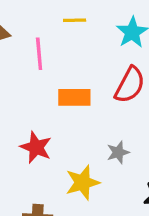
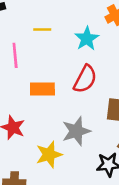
gray star: (118, 152) -> (76, 131), size x1.6

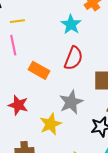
yellow line: (42, 30) -> (17, 21), moved
orange rectangle: (42, 89) -> (39, 70), turned 36

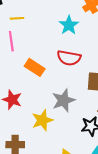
red semicircle: (74, 58) -> (69, 58), turned 75

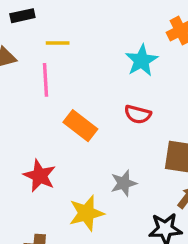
red semicircle: (69, 58) -> (138, 114), size x0.7
gray star: (64, 100) -> (124, 183), size x0.7

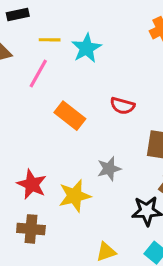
cyan star: (142, 61) -> (86, 48), moved
pink line: (45, 80) -> (38, 73), turned 32
red star: (40, 176) -> (32, 184), moved

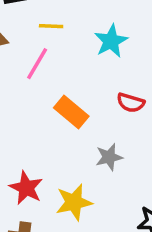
cyan star: (86, 48) -> (111, 41), moved
gray star: (109, 169) -> (109, 157), moved

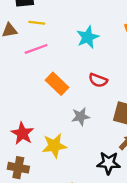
yellow line: (51, 26) -> (37, 23), moved
pink line: (37, 64) -> (36, 49), turned 35

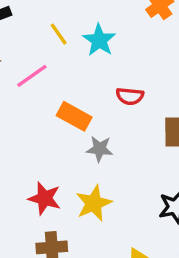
yellow line: (37, 23) -> (59, 34), moved, turned 63
gray star: (81, 116) -> (100, 149), moved, turned 30

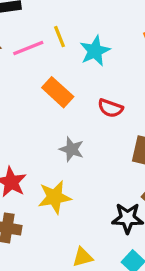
pink line: (32, 76) -> (28, 48), moved
orange rectangle: (74, 116) -> (58, 92), moved

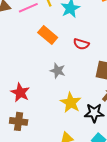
yellow star: (55, 197) -> (71, 103), moved, turned -30

